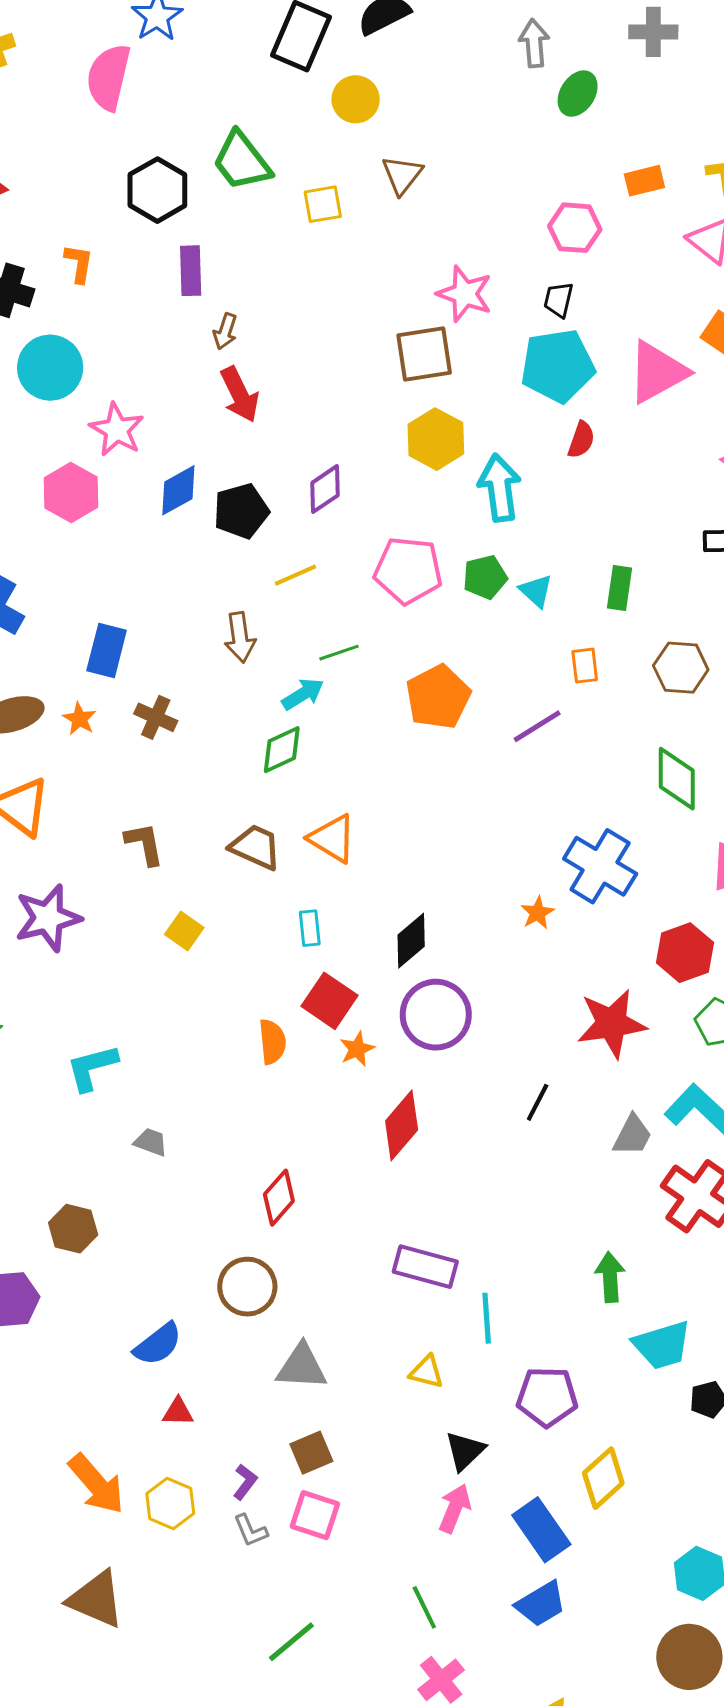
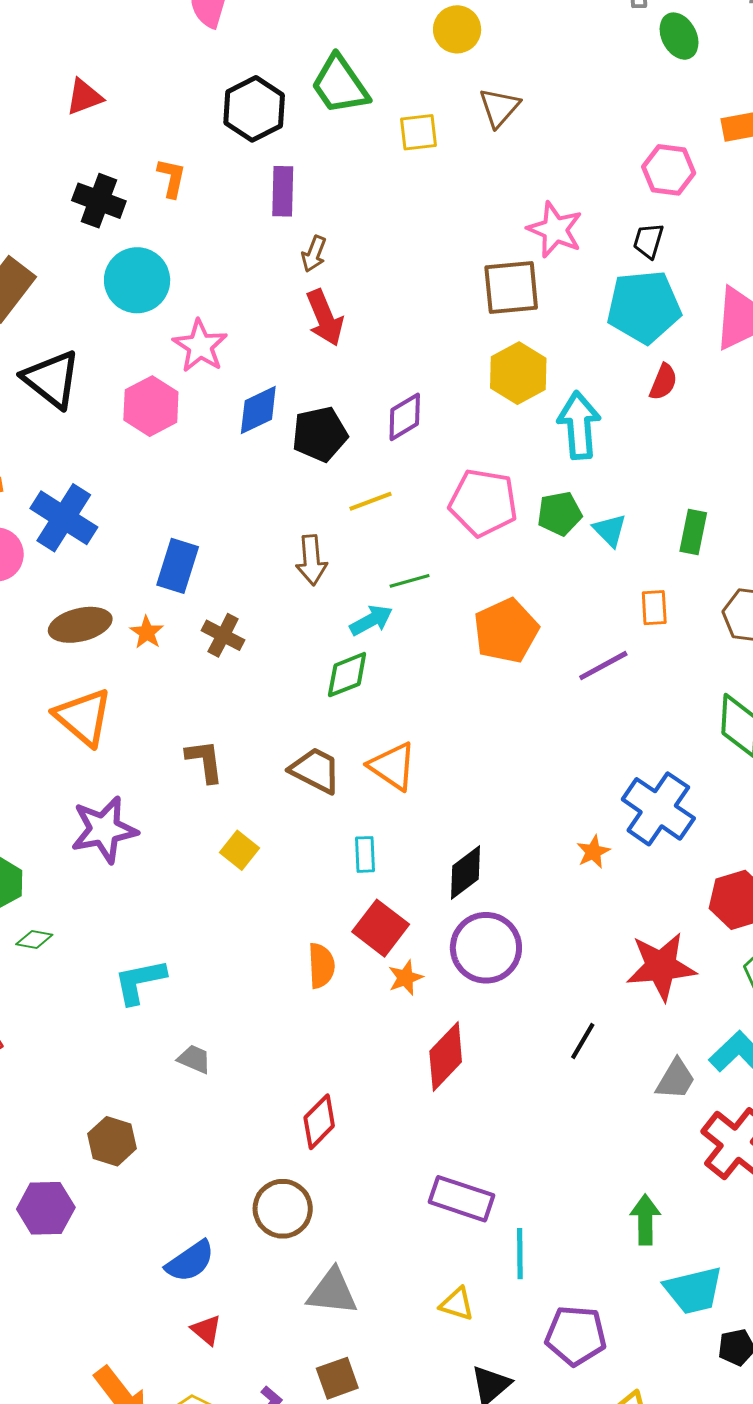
green ellipse: (578, 94) -> (679, 36), turned -63
red triangle: (178, 1412) -> (206, 1330), turned 36

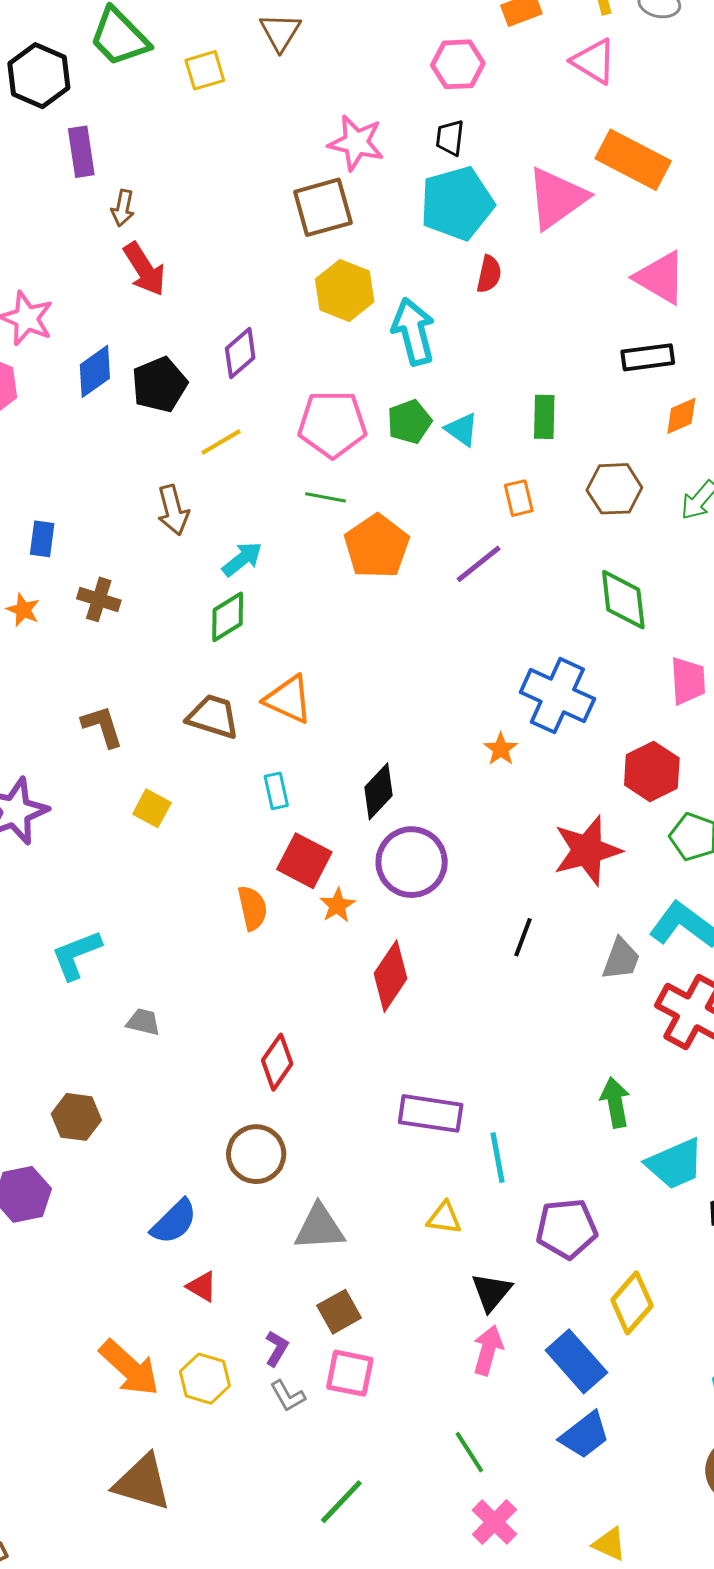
blue rectangle: (178, 566) -> (42, 539), size x0.7
green line: (410, 581) -> (326, 497), moved, turned 36

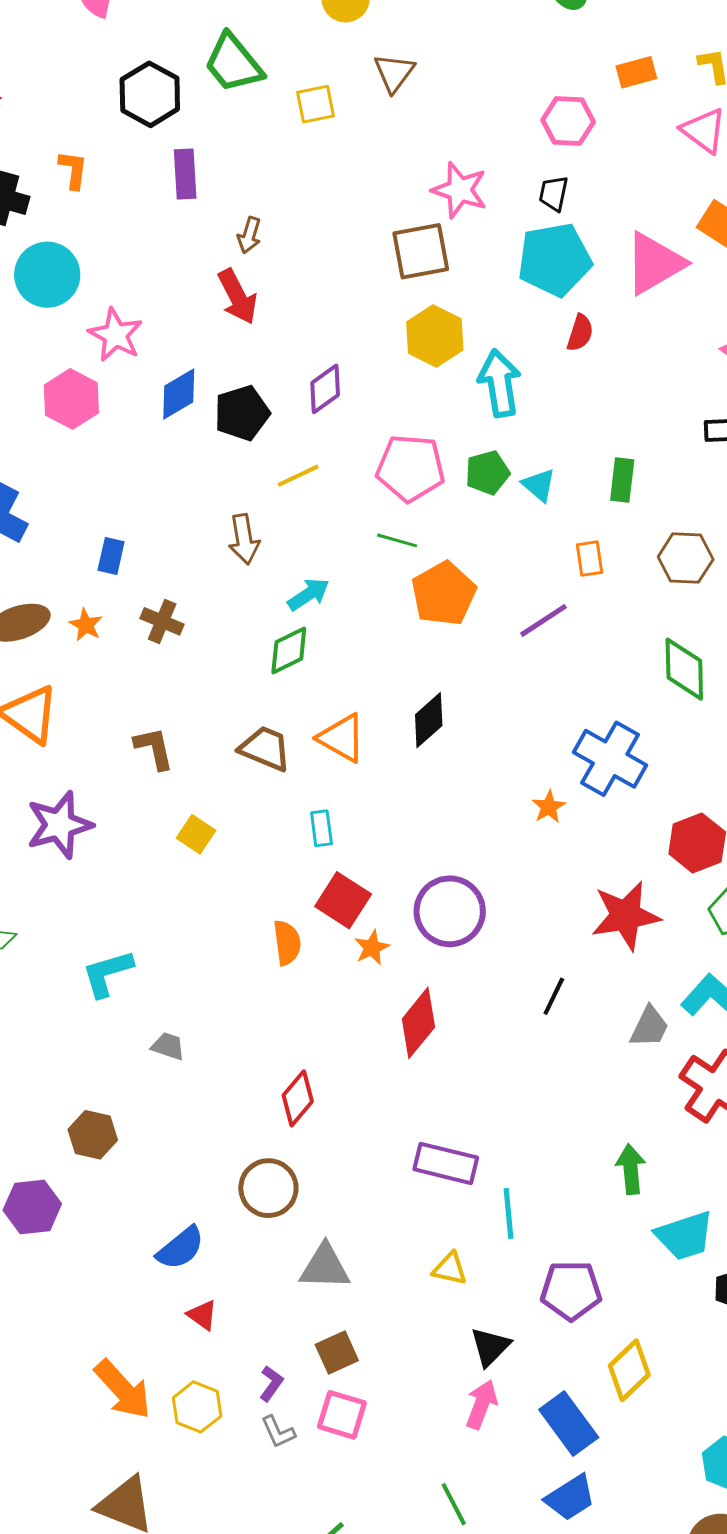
brown arrow: (123, 208) -> (249, 235), moved
black diamond: (378, 791) -> (429, 720), moved

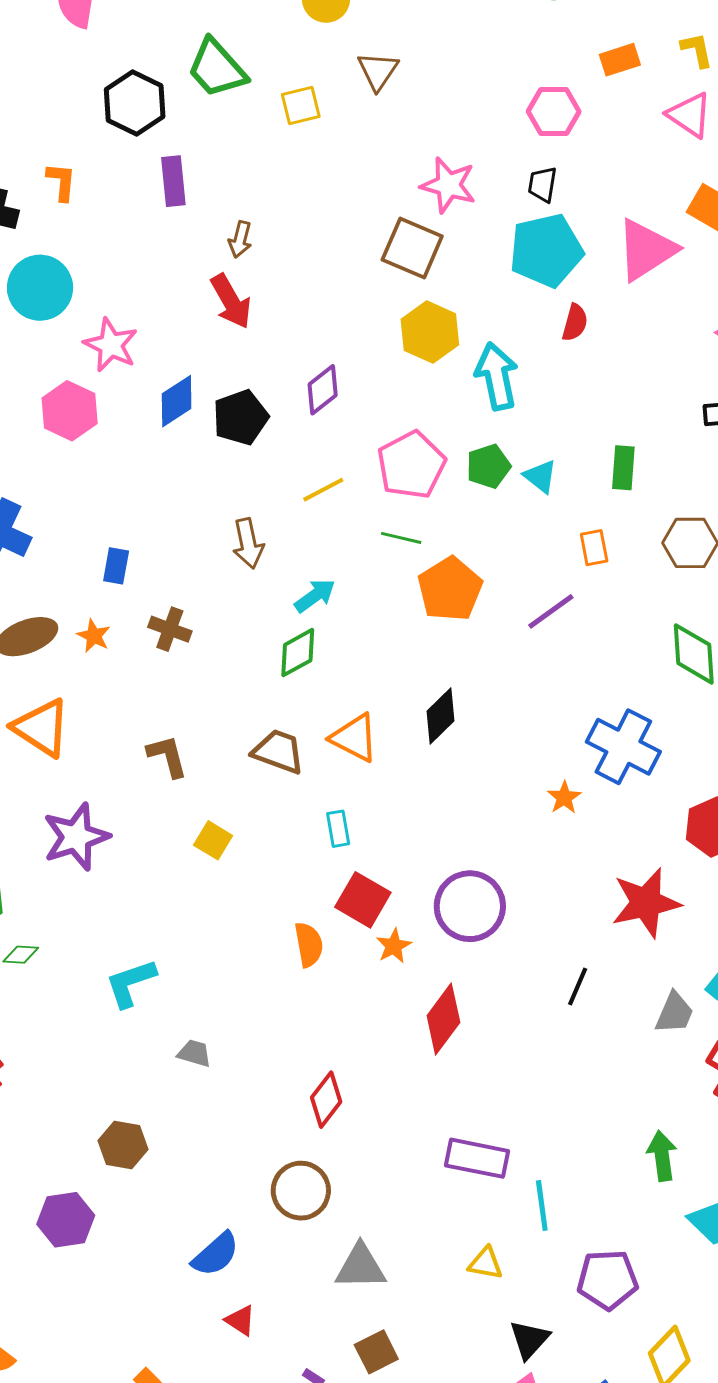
brown square: (421, 251) -> (412, 248), turned 36
pink pentagon: (411, 468) -> (411, 465), turned -30
yellow line: (298, 476) -> (323, 490), moved

